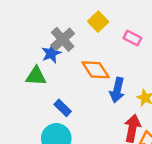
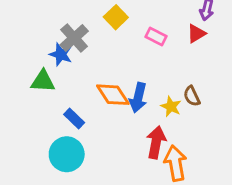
blue star: (51, 53) -> (61, 54), turned -30
orange diamond: (96, 70) -> (113, 95), moved

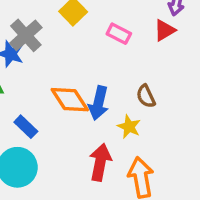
brown semicircle: (192, 96) -> (146, 96), moved
yellow star: (171, 107) -> (129, 127), moved
red arrow: (156, 142) -> (100, 162), moved

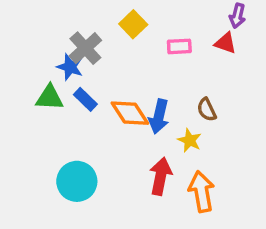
red triangle: (165, 30) -> (225, 43), turned 50
pink rectangle: (119, 34) -> (179, 46), turned -30
blue rectangle: (26, 127) -> (85, 99), moved

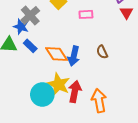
red triangle: (225, 43) -> (126, 12), moved, turned 40
yellow star: (190, 140) -> (59, 84), moved, size x1.6
cyan circle: (77, 181) -> (42, 94), moved

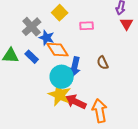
blue star: (21, 27) -> (47, 38), moved
orange diamond: (57, 54) -> (58, 50), moved
red arrow: (75, 91) -> (76, 102), turned -75
cyan circle: (42, 94) -> (62, 77), moved

